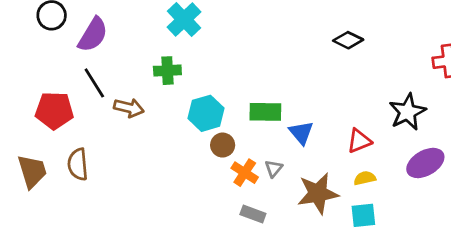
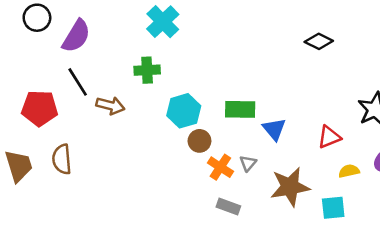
yellow semicircle: (365, 178) -> (349, 171), moved

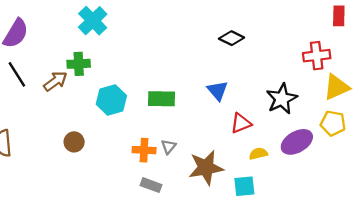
brown arrow: (110, 106) -> (55, 81), moved, turned -50
blue triangle: (274, 129) -> (218, 91), moved
brown circle: (199, 141) -> (74, 142), moved
orange cross: (220, 167) -> (144, 150), turned -30

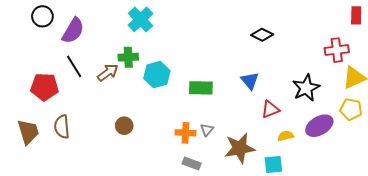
cyan hexagon: (111, 100) -> (157, 75), moved

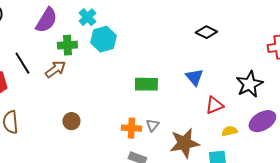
cyan cross: (141, 19) -> (87, 17), size x0.7
purple semicircle: (73, 31) -> (46, 20), moved
green cross: (128, 57) -> (67, 45), moved
cyan hexagon: (157, 75) -> (103, 39), moved

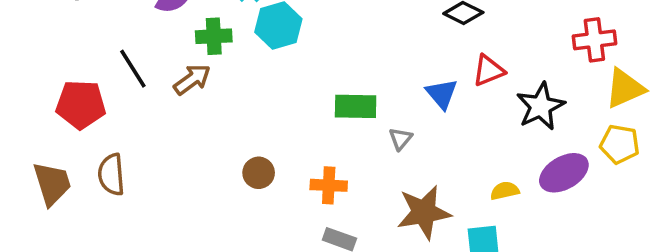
red triangle: (214, 105) -> (488, 70), moved
brown circle: (71, 121) -> (259, 173), moved
gray triangle: (152, 125) -> (400, 139), moved

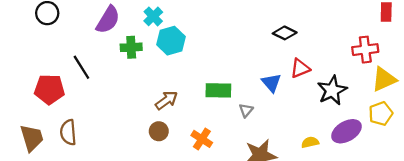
brown arrow: (192, 79) -> (166, 100), moved
yellow pentagon: (620, 144) -> (381, 114), turned -30
orange cross: (329, 185) -> (202, 139), turned 30

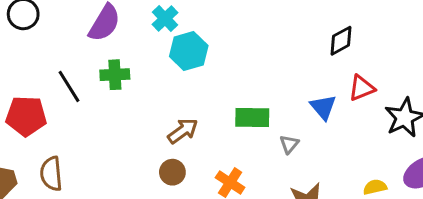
black diamond: (285, 33) -> (341, 41), turned -55
green cross: (131, 47) -> (115, 75), moved

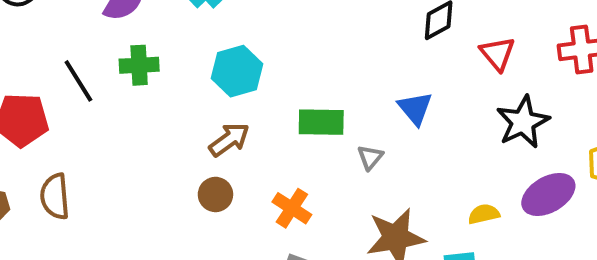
cyan hexagon: (189, 51) -> (237, 71), moved
red triangle: (362, 88) -> (497, 53), moved, turned -48

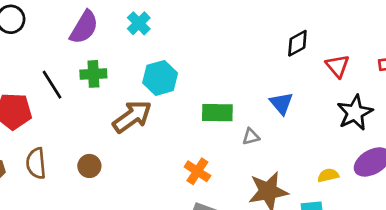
brown arrow: (229, 140) -> (132, 117), moved, size x1.4
gray triangle: (370, 157) -> (251, 137), turned 36
brown circle: (215, 194) -> (89, 166), moved

